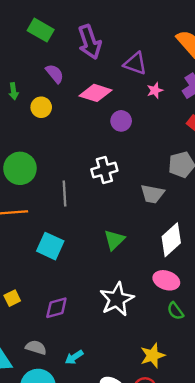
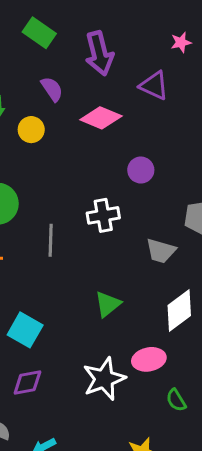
pink star: (155, 90) -> (181, 42), moved
purple circle: (121, 121) -> (141, 170), moved
cyan square: (50, 246) -> (25, 330), moved
pink ellipse: (166, 280) -> (149, 359), moved, turned -35

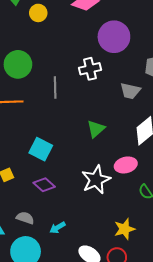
purple circle: (141, 170) -> (114, 37), size x1.8
purple diamond: (27, 383) -> (44, 185), turned 55

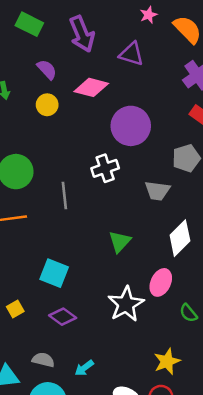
yellow circle: (38, 13) -> (47, 105), moved
pink ellipse: (126, 165) -> (161, 282), turned -45

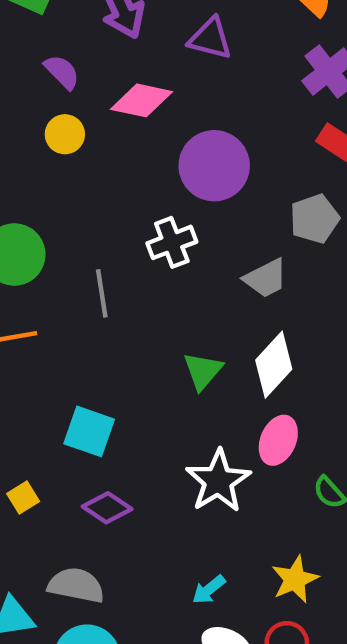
gray trapezoid: (157, 191) -> (266, 278), turned -32
white diamond: (180, 238) -> (274, 365), moved
gray semicircle: (43, 360) -> (76, 585), size x1.4
cyan arrow: (84, 368) -> (209, 590), moved

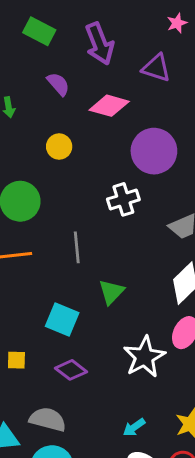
yellow circle: (65, 134) -> (59, 147), moved
gray line: (102, 293) -> (77, 247), moved
green triangle: (203, 371) -> (111, 292), moved
yellow square: (23, 498) -> (16, 360), turned 30

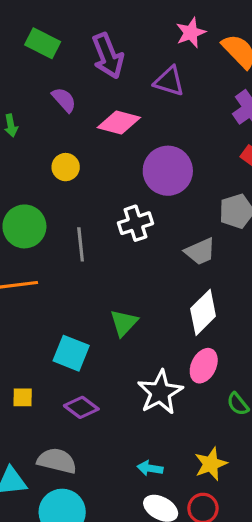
pink star: (177, 23) -> (191, 33), size x1.4
gray line: (77, 247) -> (81, 244), moved
cyan arrow: (134, 427) -> (150, 468), turned 45

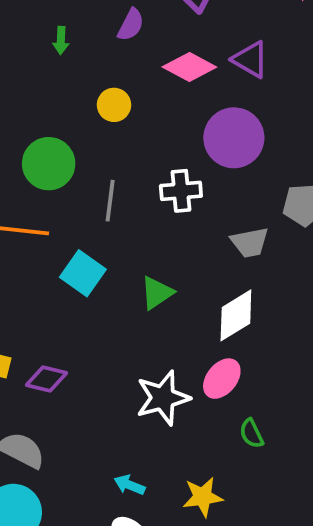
purple triangle: (169, 81) -> (250, 60), moved
purple semicircle: (64, 100) -> (131, 25), turned 56
green triangle: (124, 323) -> (157, 293), moved
cyan square: (71, 353) -> (83, 273), moved
purple diamond: (81, 407) -> (46, 379), moved, turned -36

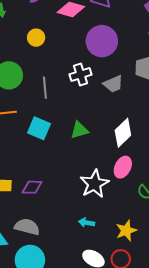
gray trapezoid: (250, 242) -> (113, 84), moved
green triangle: (157, 293) -> (79, 130), turned 30
cyan arrow: (129, 485) -> (86, 223), moved

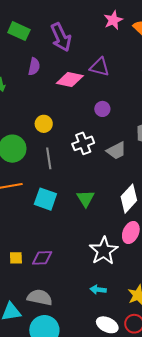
yellow circle: (36, 38) -> (44, 124), moved
purple circle: (102, 41) -> (102, 109), size x0.5
green triangle: (79, 130) -> (86, 198), turned -42

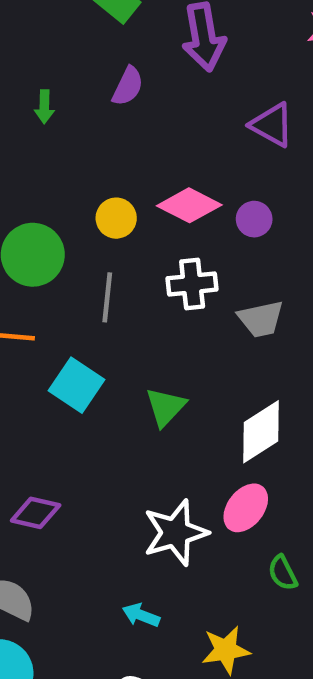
pink diamond: (70, 80) -> (189, 205), moved

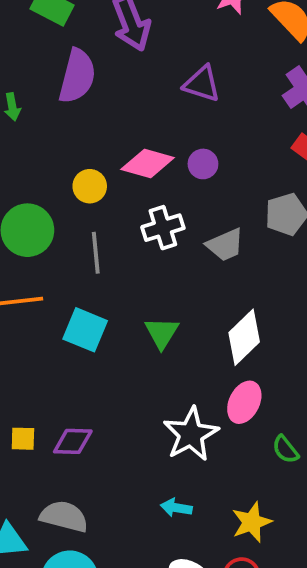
purple semicircle: (128, 86) -> (77, 76), size x1.6

